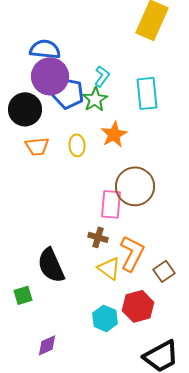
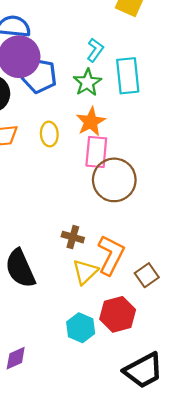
cyan L-shape: (102, 76) -> (95, 50), moved
green star: (95, 99) -> (87, 82), moved
pink rectangle: (111, 204) -> (96, 152), moved
yellow triangle: (109, 268) -> (85, 272), turned 40

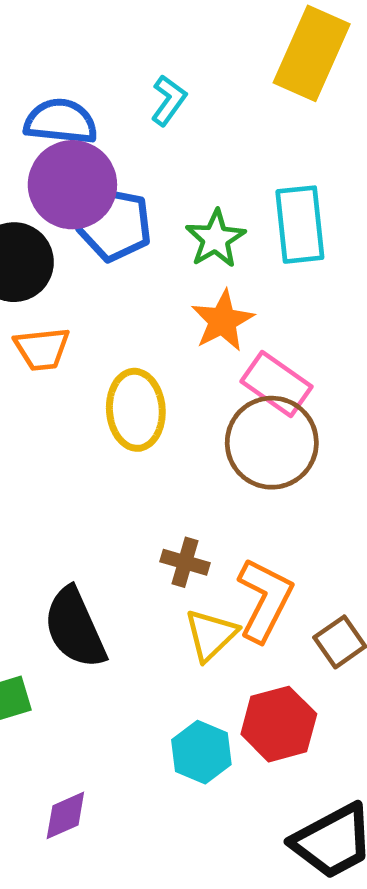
cyan L-shape: (95, 50) -> (169, 100), moved
yellow ellipse: (49, 134) -> (136, 410), moved, size x1.5
pink rectangle: (96, 152) -> (276, 384), moved, turned -60

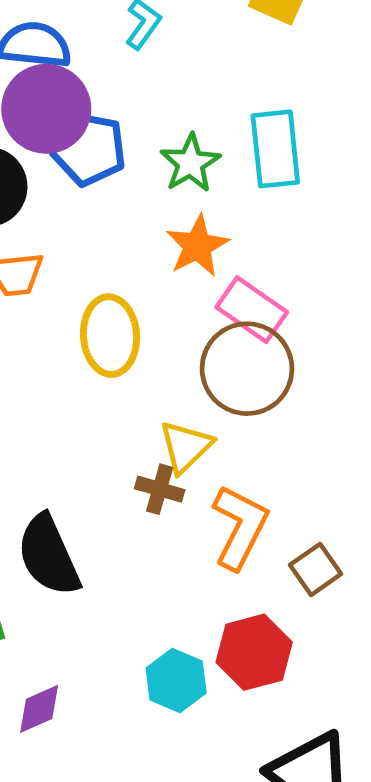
yellow triangle: (211, 635) -> (186, 447), moved
purple diamond: (65, 815) -> (39, 709), moved

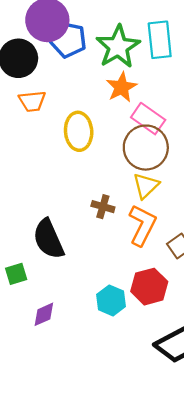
green star: (190, 163) -> (118, 47), size x1.5
yellow triangle: (186, 447) -> (146, 186), moved

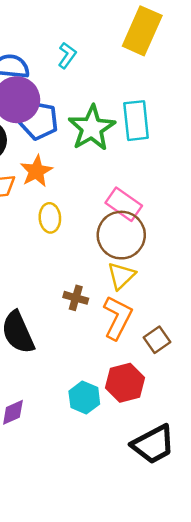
orange star: (121, 87) -> (36, 171), moved
yellow ellipse: (79, 131) -> (50, 218), size x0.7

